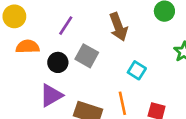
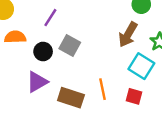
brown arrow: (118, 27) -> (128, 35), moved, turned 50
cyan square: (137, 70) -> (141, 66), moved, size x1.5

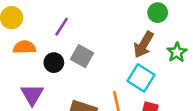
cyan square: (141, 66) -> (141, 78), moved
purple triangle: (37, 82) -> (32, 95), moved, turned -30

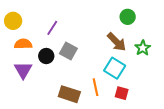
brown arrow: (144, 45) -> (117, 42), turned -75
purple triangle: (32, 95) -> (23, 70), moved

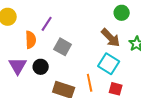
orange semicircle: (23, 44) -> (31, 40), moved, turned 90
black circle: (46, 56) -> (41, 67), moved

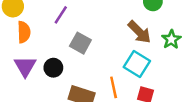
orange semicircle: (31, 40) -> (24, 32), moved

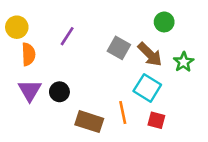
gray square: (80, 43) -> (119, 48), moved

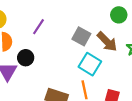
cyan square: (147, 88) -> (90, 64), moved
black circle: (59, 92) -> (26, 58), moved

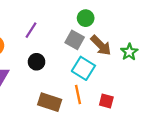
green circle: (119, 15) -> (86, 18), moved
black circle: (26, 58) -> (37, 62), moved

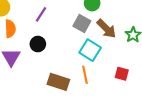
black circle: (37, 62) -> (38, 44), moved
red square: (106, 101) -> (122, 74), moved

